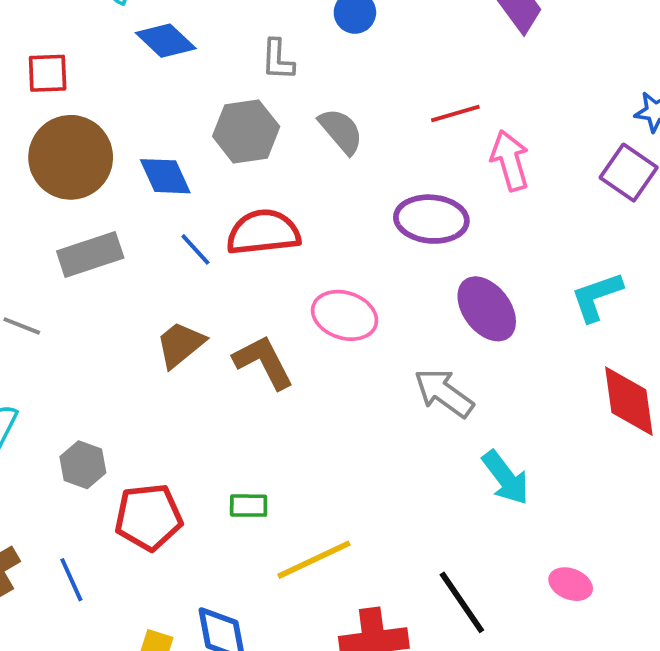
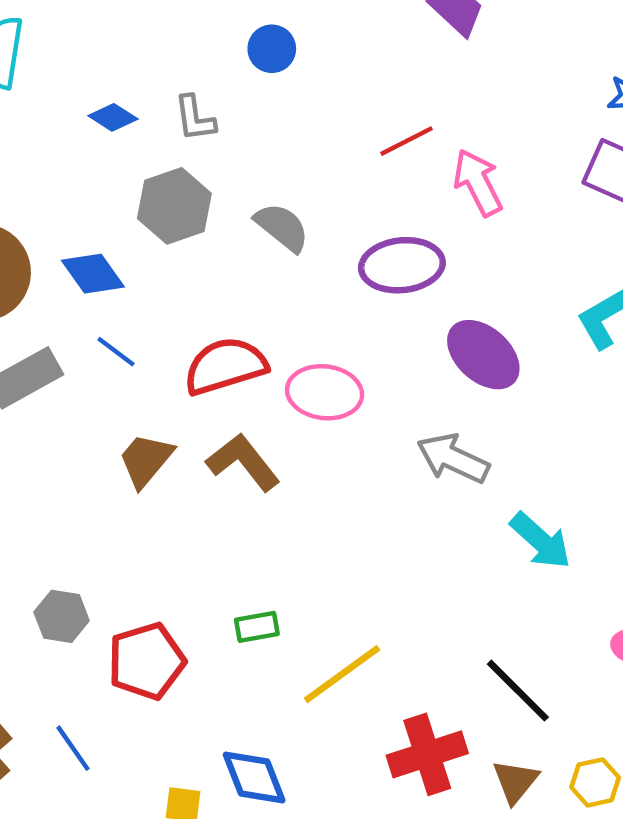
blue diamond: (166, 41) -> (113, 117), moved, size x0.7
gray semicircle: (341, 131) -> (282, 227), moved
red semicircle: (263, 232) -> (225, 366), moved
blue line: (195, 249) -> (116, 352), moved

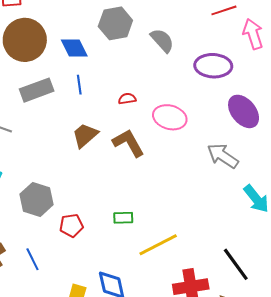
blue line: (116, 352) -> (79, 85), turned 36
red semicircle: (225, 366) -> (127, 99), size x0.5
gray hexagon: (62, 616) -> (36, 199), size x1.4
red pentagon: (147, 661) -> (71, 225), size x0.7

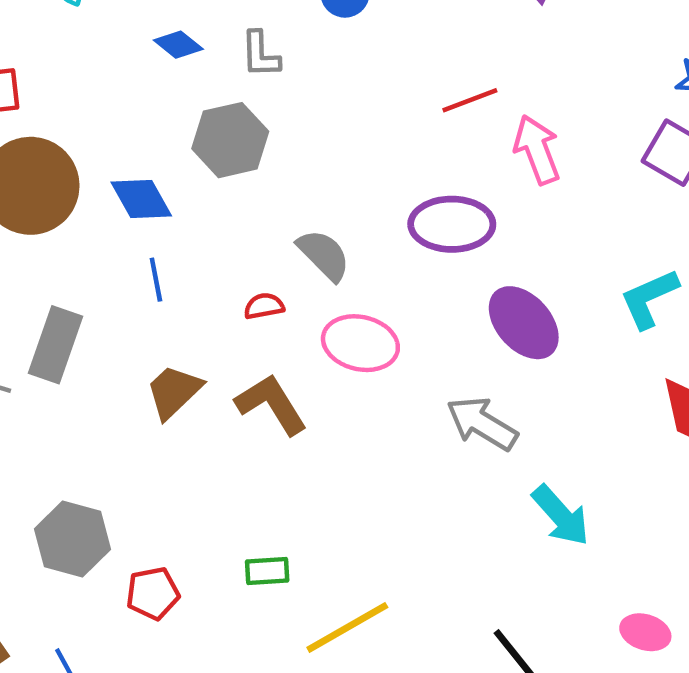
gray semicircle: (162, 40) -> (324, 255), moved
gray rectangle: (37, 90) -> (55, 345), moved, turned -48

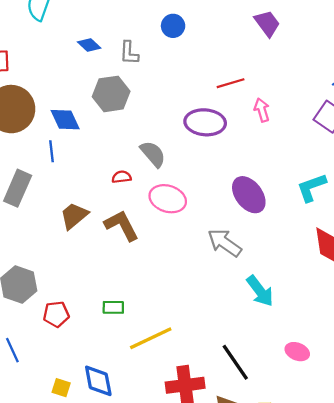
pink arrow: (537, 150) -> (262, 110), size x0.7
purple ellipse: (452, 224) -> (205, 122), moved
blue line: (156, 280) -> (52, 151), moved

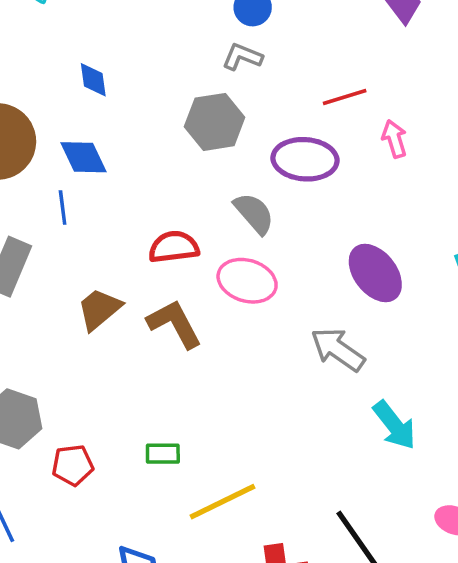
blue diamond: (89, 45) -> (93, 80), moved, turned 40
gray L-shape: (129, 53) -> (242, 57), moved, turned 110
gray hexagon: (111, 94) -> (215, 122), moved
gray semicircle: (153, 154) -> (254, 213), moved
red semicircle: (122, 177) -> (174, 247), size x1.6

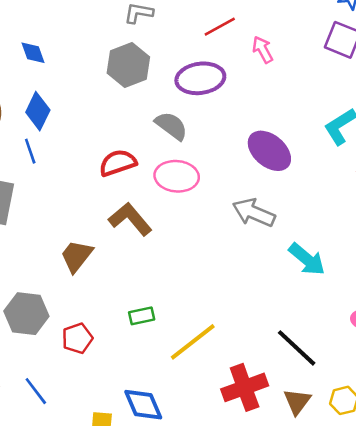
blue diamond: (83, 157) -> (38, 111), turned 63
brown trapezoid: (99, 309) -> (77, 256), moved

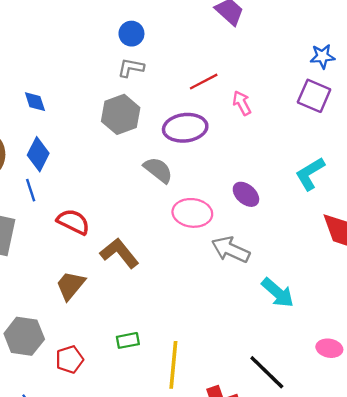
purple ellipse: (269, 151) -> (246, 194), size x0.7
red semicircle: (118, 163) -> (73, 222), moved, turned 44
pink ellipse: (177, 176) -> (192, 213), moved
yellow line: (193, 342) -> (173, 365), turned -48

